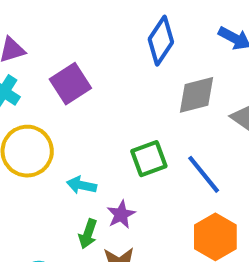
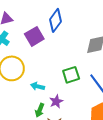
blue diamond: (161, 41) -> (56, 20), moved

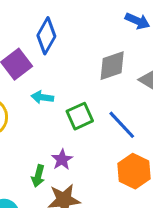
cyan arrow: (38, 86) -> (42, 97), moved

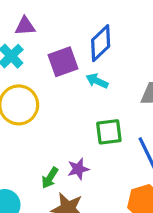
cyan arrow: (42, 97) -> (97, 81), moved

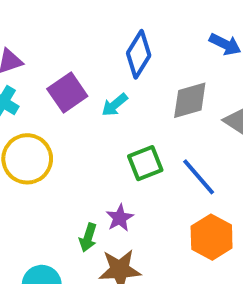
blue diamond: (101, 43) -> (139, 54), moved
cyan arrow: (97, 81) -> (115, 105), turned -50

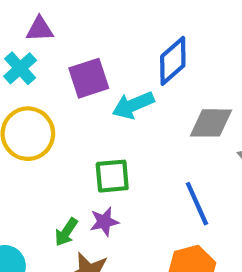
cyan arrow: (115, 105) -> (133, 105), size x1.4
green square: (145, 163) -> (112, 176), moved

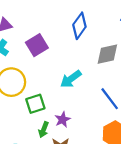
cyan arrow: (133, 105) -> (71, 79), moved
green square: (112, 176) -> (35, 104), moved

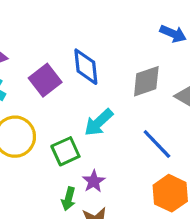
blue diamond: (79, 26) -> (86, 67), moved, turned -35
green square: (35, 104) -> (65, 151), moved

